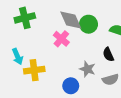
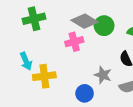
gray diamond: (71, 20) -> (85, 21), turned -35
pink cross: (61, 39) -> (74, 42), turned 35

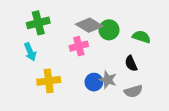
cyan arrow: (26, 61) -> (30, 52), moved
blue circle: (85, 93) -> (94, 82), moved

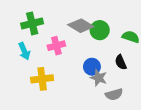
pink cross: (79, 46) -> (56, 46), moved
blue circle: (94, 82) -> (92, 67), moved
gray semicircle: (133, 91) -> (114, 94), moved

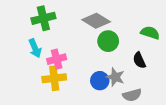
green circle: (100, 30) -> (108, 41), moved
pink cross: (56, 46) -> (57, 59), moved
blue circle: (92, 67) -> (100, 81), moved

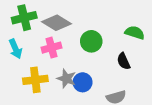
gray diamond: (96, 21) -> (56, 23), moved
pink cross: (57, 59) -> (51, 48), moved
gray star: (115, 77) -> (66, 79), moved

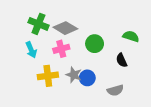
green cross: (24, 18) -> (38, 24), turned 36

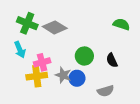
green semicircle: (131, 36) -> (121, 24), moved
green circle: (95, 44) -> (84, 56), moved
pink cross: (61, 49) -> (42, 62), moved

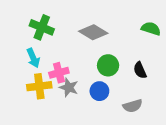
gray diamond: (55, 27) -> (93, 32), moved
gray star: (63, 75) -> (69, 87), moved
yellow cross: (37, 76) -> (39, 86), moved

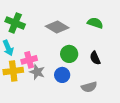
green semicircle: (151, 29) -> (95, 23), moved

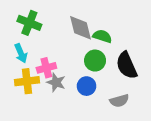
green semicircle: (95, 23) -> (102, 36), moved
gray diamond: (57, 27) -> (80, 28), turned 45
black semicircle: (95, 58) -> (127, 65), size x1.6

